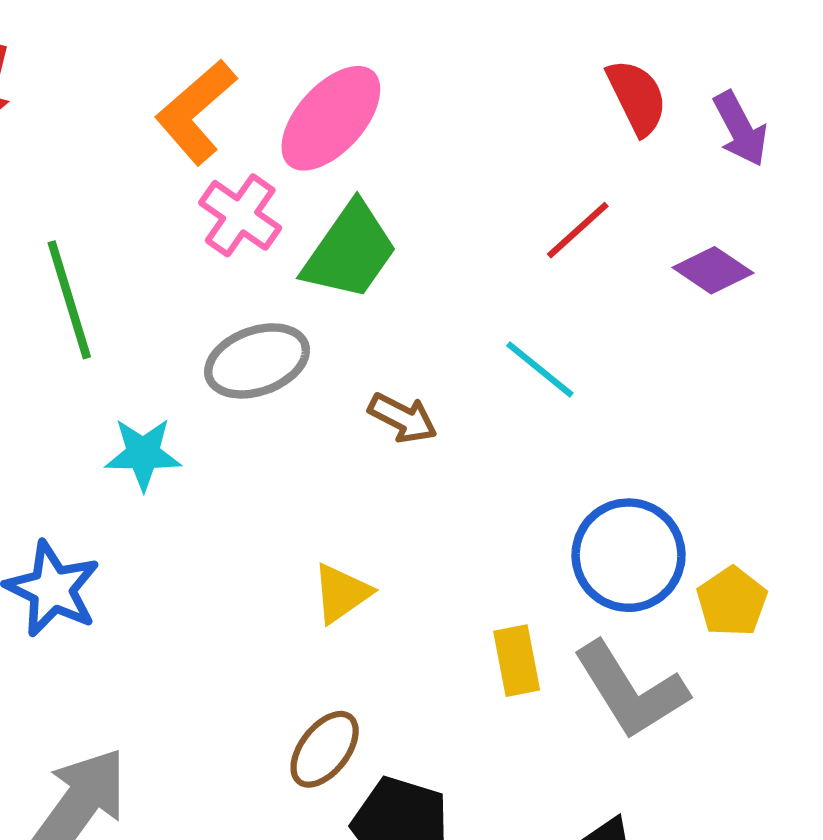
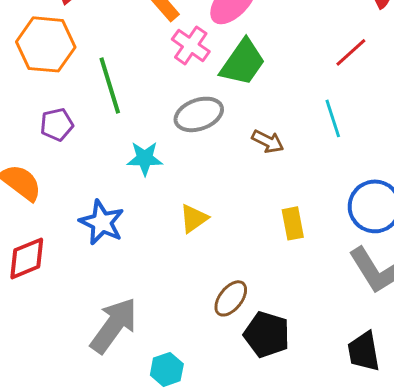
cyan line: (540, 369) -> (333, 118), turned 33
yellow triangle: (341, 593) -> (194, 218), moved
yellow rectangle: (517, 661) -> (293, 223), moved

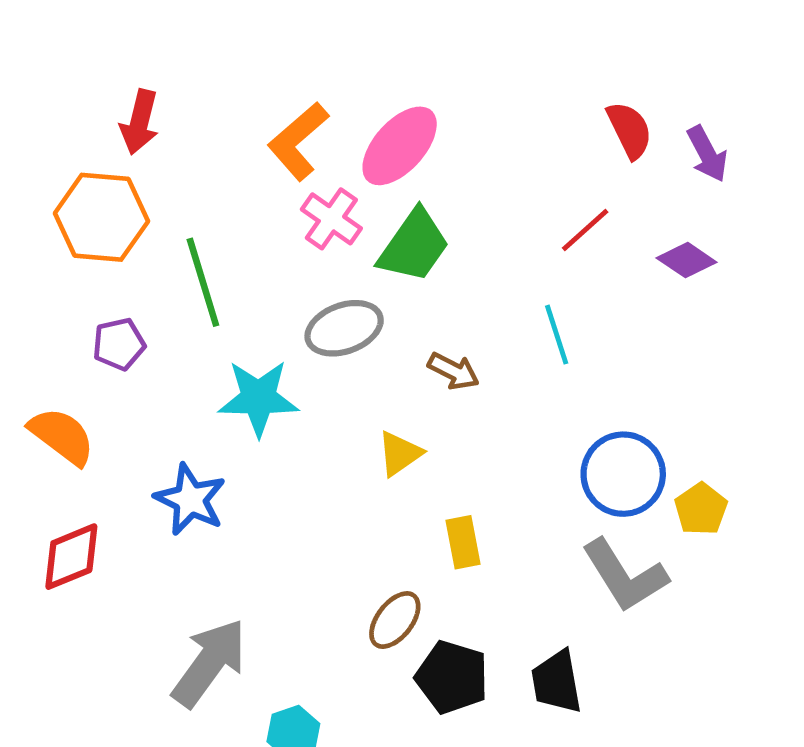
cyan star: (145, 158) -> (258, 398), size x1.4
yellow triangle: (194, 218) -> (400, 454), moved
yellow rectangle: (293, 223) -> (463, 542), moved
black trapezoid: (364, 351) -> (557, 682), moved

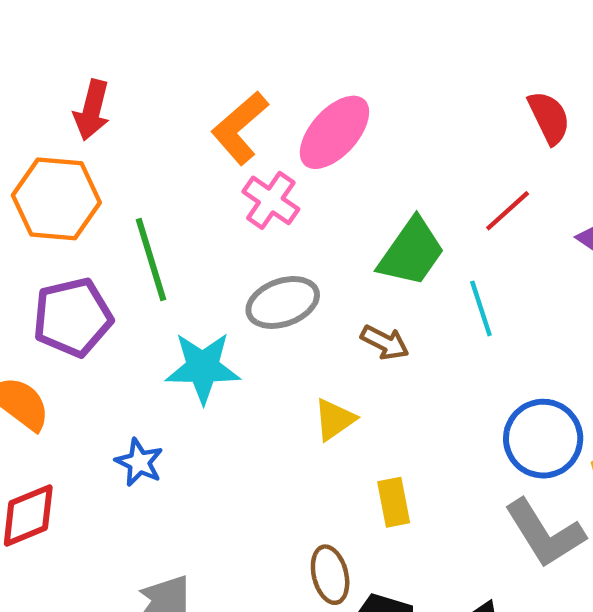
green trapezoid: (414, 246) -> (411, 252), moved
purple pentagon: (119, 344) -> (73, 317), size x1.6
blue star: (190, 499) -> (139, 462), size x0.7
brown ellipse: (395, 620) -> (330, 575), turned -52

